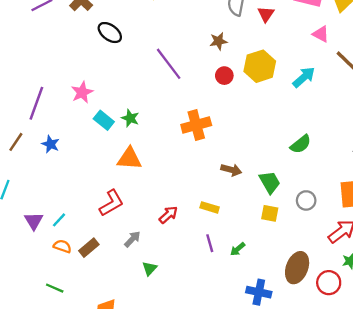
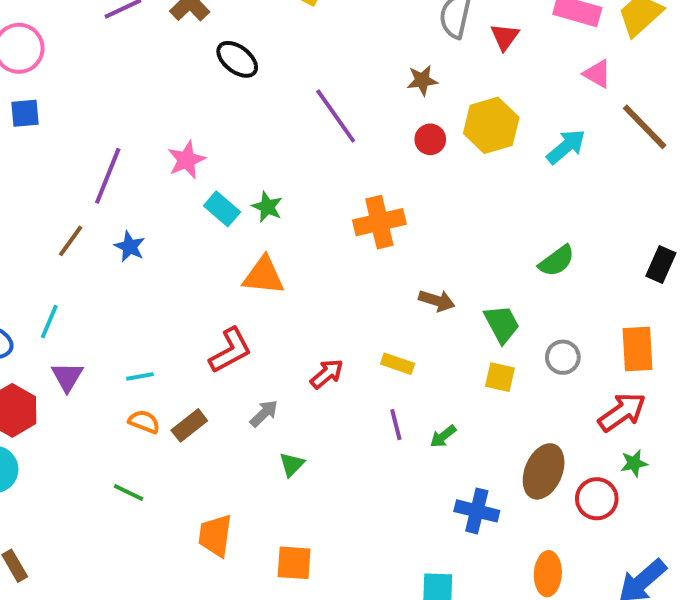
cyan line: (59, 220) -> (140, 376), turned 35
purple triangle: (34, 221) -> (67, 377), moved

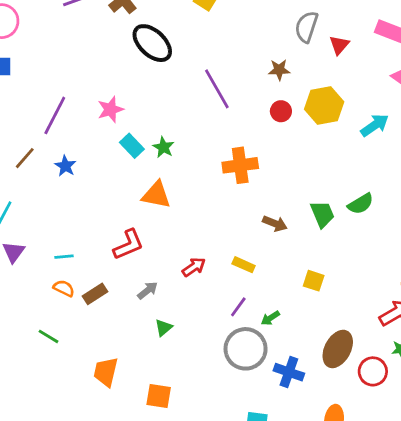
black ellipse: (237, 59) -> (152, 43), size x1.4
green trapezoid: (502, 324) -> (322, 214), moved
gray circle: (563, 357) -> (246, 349), moved, size x1.8
purple line: (396, 425) -> (238, 307), turned 45

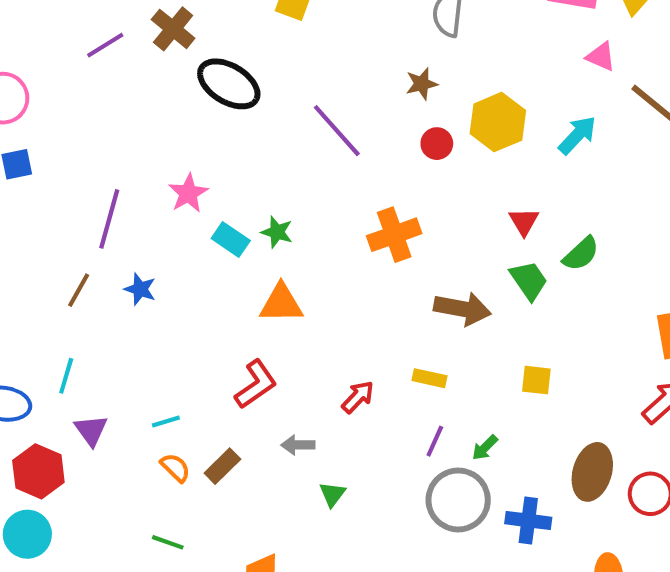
red triangle: (339, 45) -> (524, 222), moved
brown arrow: (275, 224) -> (462, 309), size x1.5
orange semicircle: (64, 288) -> (175, 468), turned 30
gray arrow: (148, 290) -> (298, 445), turned -130

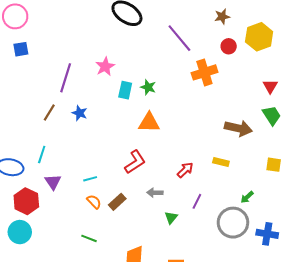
orange cross: (394, 235) -> (204, 72), moved
cyan rectangle: (231, 240) -> (125, 90), turned 66
purple line: (435, 441) -> (197, 201), moved

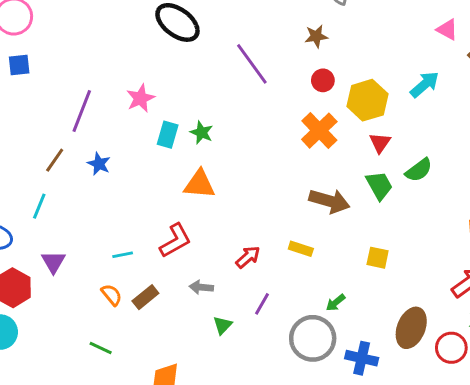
yellow hexagon: (259, 37) -> (367, 100), moved
orange cross: (204, 72) -> (319, 131), moved, turned -30
cyan line: (42, 155) -> (39, 206), moved
cyan line: (90, 179) -> (123, 255), moved

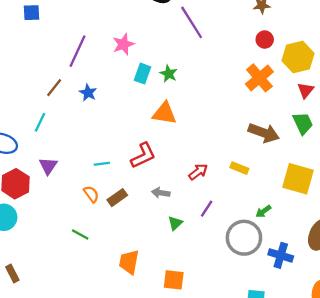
purple line: (252, 64) -> (192, 22), moved
yellow square: (378, 258) -> (298, 179), size x1.8

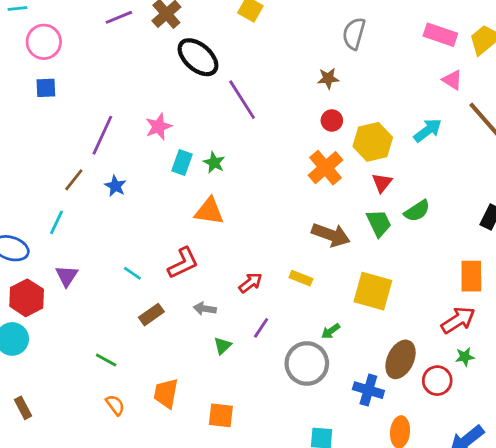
cyan line: (102, 164) -> (132, 273), turned 42
orange semicircle: (91, 194) -> (115, 405), moved
blue cross: (281, 255) -> (368, 390), moved

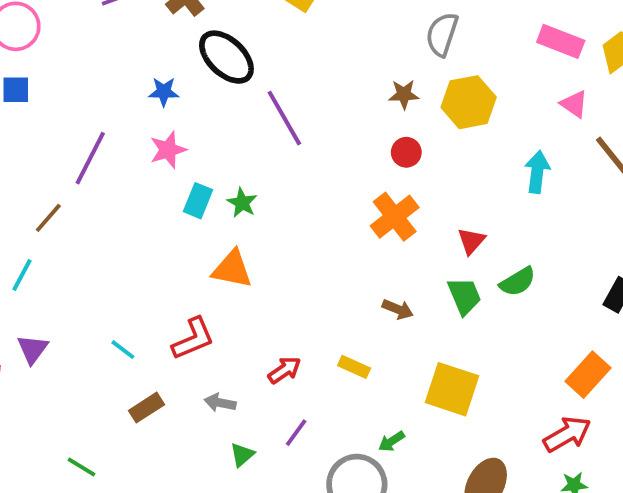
cyan arrow: (428, 130) -> (537, 172), turned -48
yellow hexagon: (373, 142) -> (469, 102), moved
blue star: (115, 186) -> (164, 92), moved, turned -30
brown arrow: (331, 235) -> (398, 309), size x0.6
orange rectangle: (471, 276) -> (588, 375), turned 40

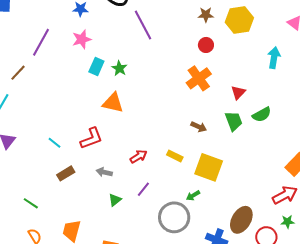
yellow square: (452, 389) -> (209, 167), moved

